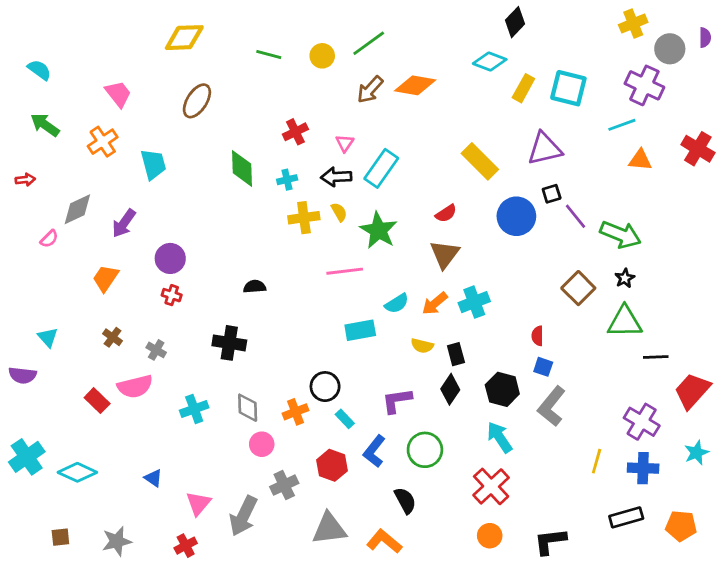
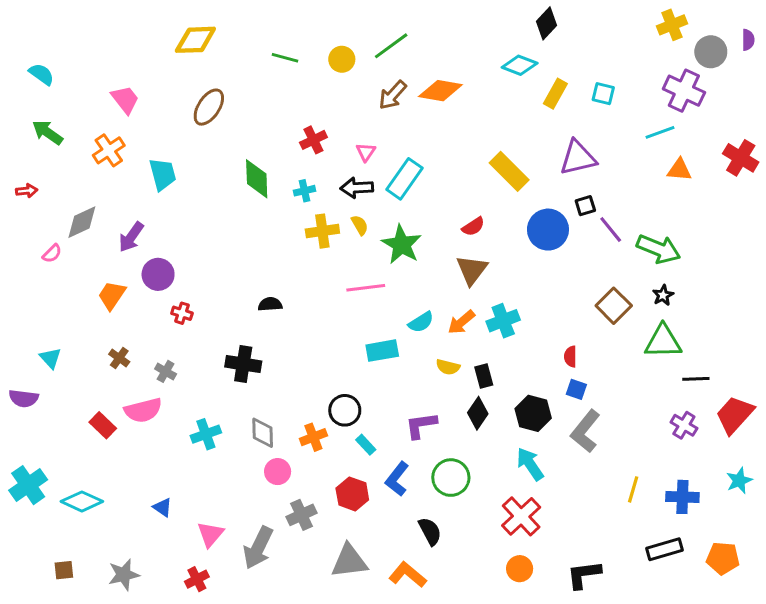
cyan square: (568, 88) -> (603, 94), size x0.6
purple circle: (170, 258) -> (158, 274), moved
purple cross: (642, 422) -> (684, 425), moved, size x0.7

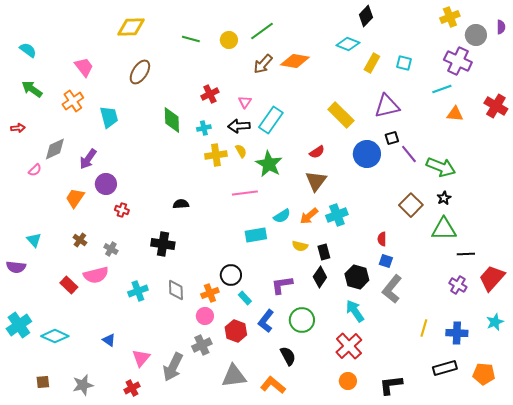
pink circle: (278, 472) -> (205, 316), moved

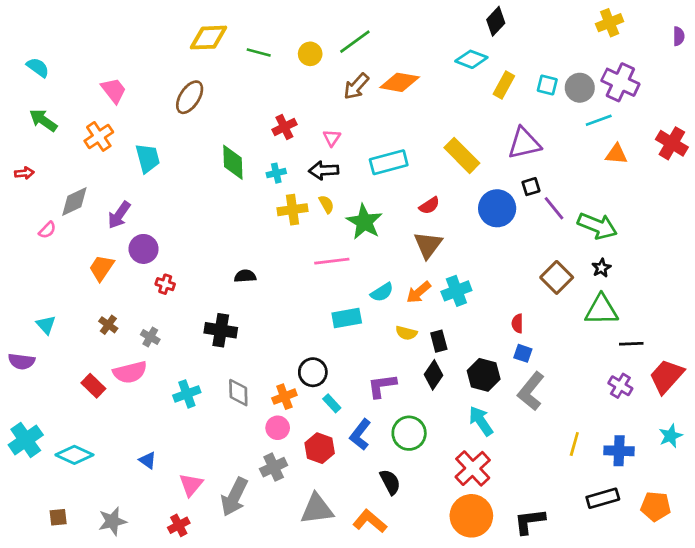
yellow diamond: (131, 27) -> (209, 38), moved
gray circle: (476, 35) -> (580, 88), moved
cyan rectangle: (271, 120) -> (389, 162), moved, turned 40
orange circle: (348, 381) -> (471, 516), size x1.8

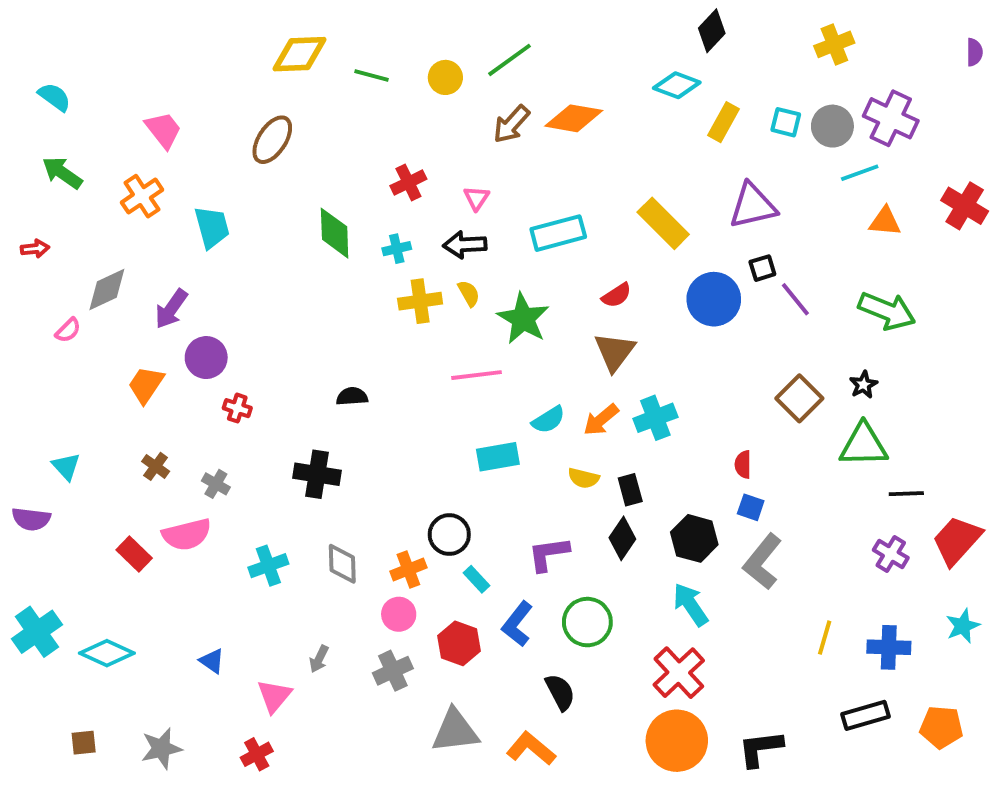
yellow cross: (610, 23) -> (834, 44), moved
green arrow: (597, 226) -> (887, 311), moved
gray arrow: (234, 497) -> (319, 659), moved, size x0.5

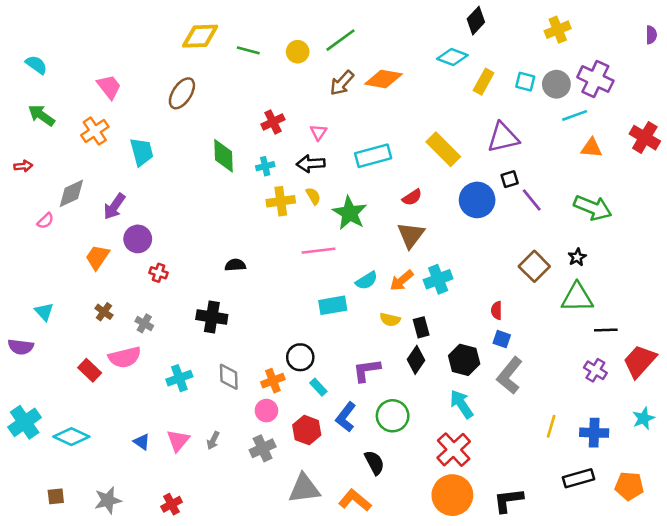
pink triangle: (274, 696) -> (178, 440), moved

